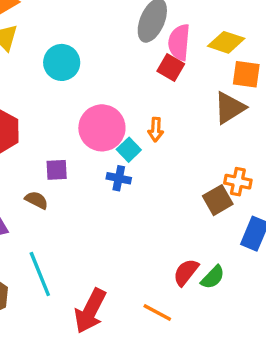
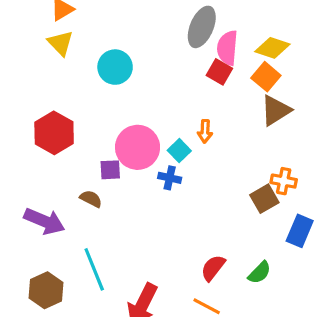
orange square: (246, 74) -> (266, 77), moved, turned 32
pink circle: (102, 128) -> (138, 147), moved
red semicircle: (186, 272) -> (213, 268), moved

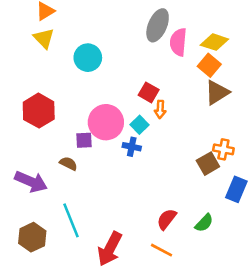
red square: (219, 72) -> (149, 92), moved

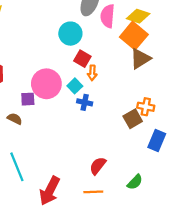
cyan circle: (88, 58) -> (70, 34), moved
orange square: (209, 65) -> (134, 36), size x1.4
blue cross: (132, 147) -> (85, 102), moved
green semicircle: (204, 223) -> (135, 182), moved
orange line: (161, 250) -> (93, 192), turned -30

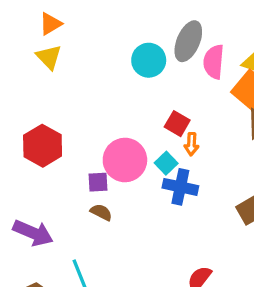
cyan circle: (70, 34) -> (149, 60), moved
blue cross: (85, 102) -> (180, 187), size x1.5
brown semicircle: (15, 119) -> (101, 212), moved

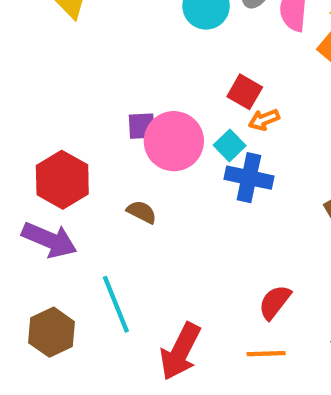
orange arrow: (191, 144) -> (264, 120), turned 65
red hexagon: (43, 146) -> (62, 180), moved
purple square: (98, 182) -> (142, 126), moved

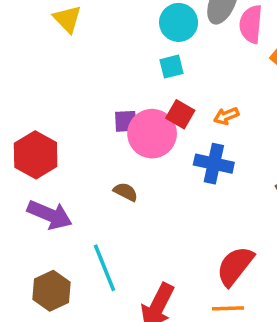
red square: (245, 92) -> (180, 114), moved
cyan square: (230, 145) -> (171, 67), moved, turned 30
red hexagon: (62, 180) -> (36, 155), moved
red semicircle: (275, 302) -> (235, 266), size x1.4

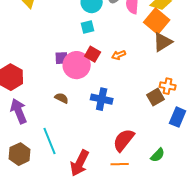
blue cross: (214, 164) -> (102, 99), moved
purple arrow: (50, 215) -> (19, 111), turned -135

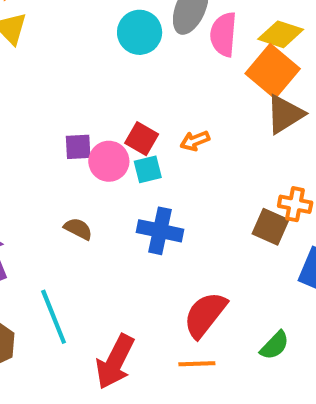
cyan square: (88, 27) -> (148, 169), moved
pink circle: (77, 65) -> (109, 161), size x0.7
brown square: (156, 97) -> (271, 227), turned -36

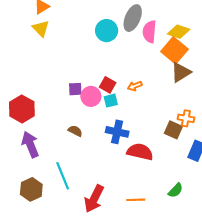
red semicircle: (205, 315) -> (140, 152), moved, turned 65

